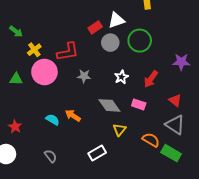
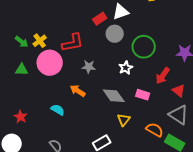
green arrow: (16, 31) -> (22, 42), moved
green circle: (140, 41) -> (144, 47), moved
red arrow: (151, 79) -> (163, 76), moved
orange arrow: (73, 116) -> (78, 91), moved

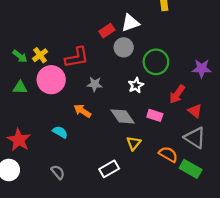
red star: (21, 117) -> (19, 140), size x1.5

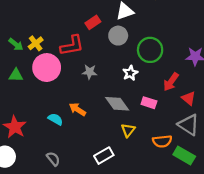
red rectangle: (107, 31) -> (93, 22), moved
orange arrow: (82, 111) -> (77, 109), moved
orange semicircle: (168, 154) -> (162, 141), turned 144

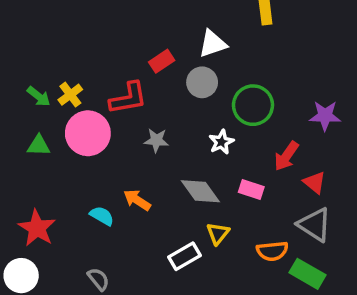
white rectangle: (104, 156) -> (184, 256), moved

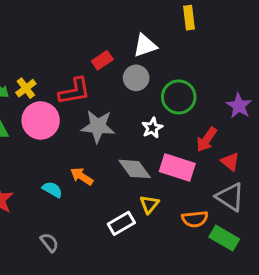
purple star: (325, 116) -> (239, 106), turned 30
gray star: (156, 140) -> (98, 126), size x1.6
pink rectangle: (251, 189) -> (177, 168), size x1.6

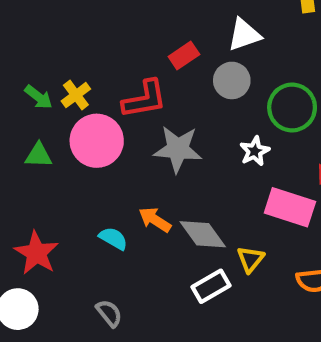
gray diamond: (135, 169) -> (203, 234), moved

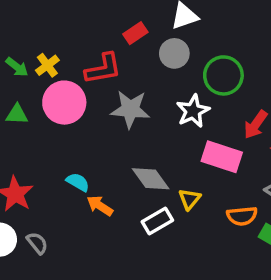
white star: (255, 151) -> (193, 111), size x1.4
orange arrow: (155, 220) -> (100, 206), moved
gray semicircle: (109, 313) -> (37, 243), moved

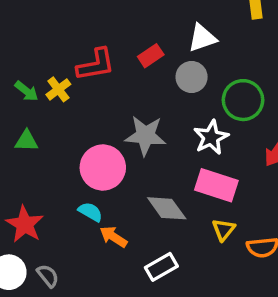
red L-shape: (103, 69) -> (96, 65), moved
pink circle: (64, 103) -> (103, 167), moved
pink rectangle: (222, 157) -> (216, 185), moved
yellow triangle: (190, 199) -> (223, 230), moved
white rectangle: (157, 221) -> (161, 267), moved

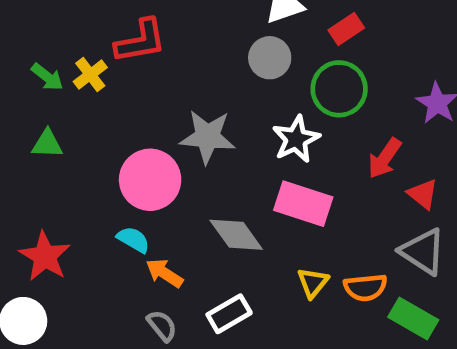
red rectangle: (151, 56) -> (346, 29), moved
yellow triangle: (223, 230) -> (313, 283), moved
gray semicircle: (48, 276) -> (162, 326), moved

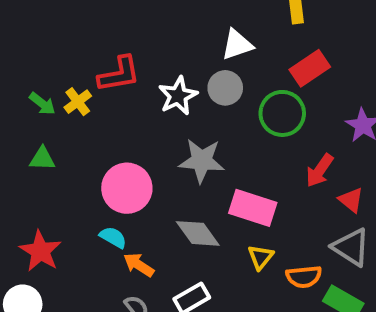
red rectangle: (346, 29) -> (310, 68), moved, size x1.4
gray star: (207, 137) -> (202, 161), moved
white star: (296, 139) -> (178, 96), moved
yellow triangle: (313, 283) -> (261, 257), moved

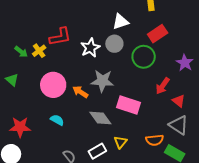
green triangle: (42, 159) -> (12, 80), moved, turned 40
pink circle: (127, 188) -> (53, 85), moved
red star: (40, 251) -> (20, 127), turned -30
yellow triangle: (261, 257) -> (120, 142), moved
orange arrow: (139, 265) -> (80, 92), moved

